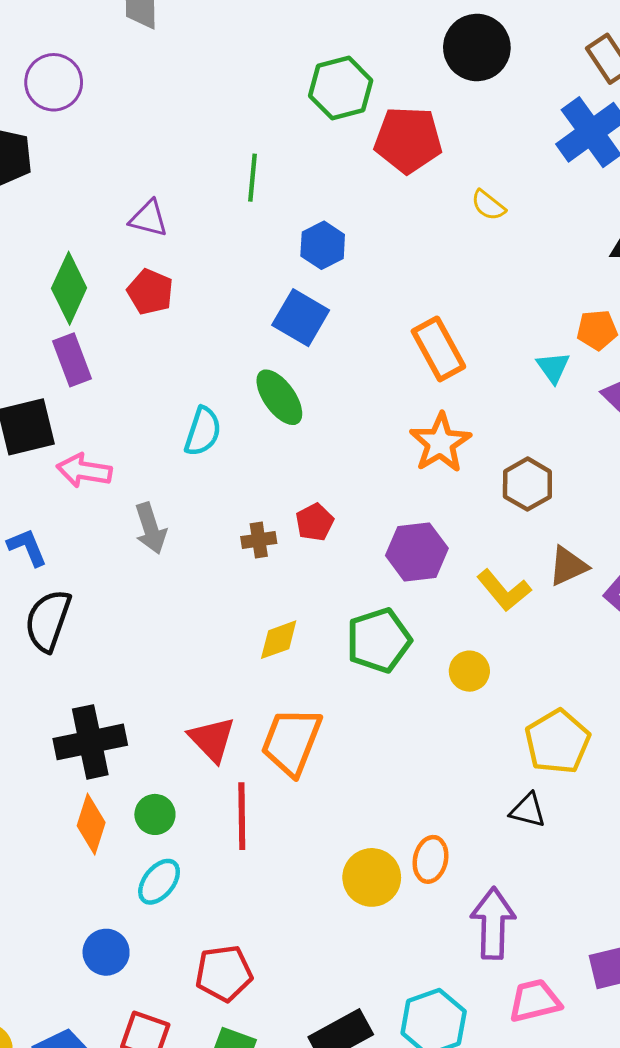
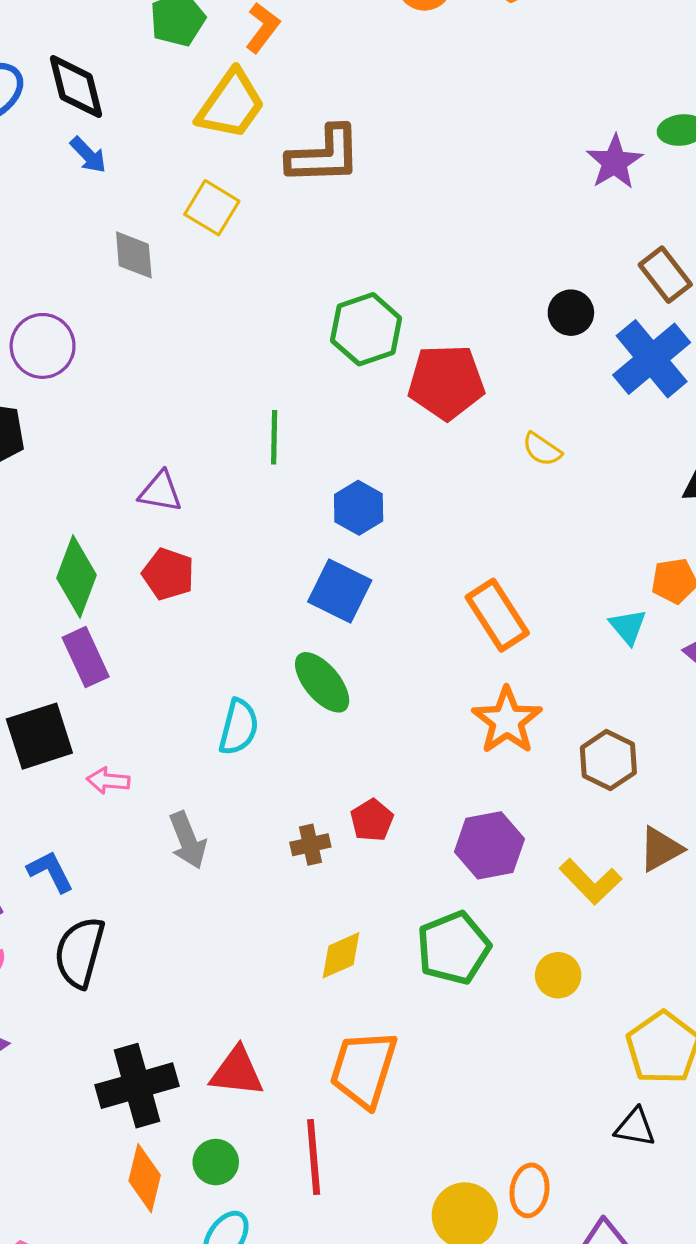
black circle: (477, 47) -> (571, 313), moved, size x0.6
pink arrow: (84, 471) -> (108, 781), size x0.7
red triangle: (212, 739) -> (237, 1072), moved, turned -36

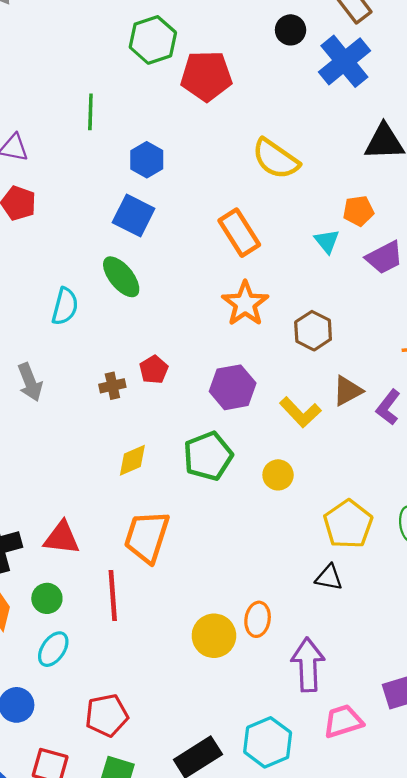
yellow semicircle: (542, 449) -> (276, 159), moved, size x1.8

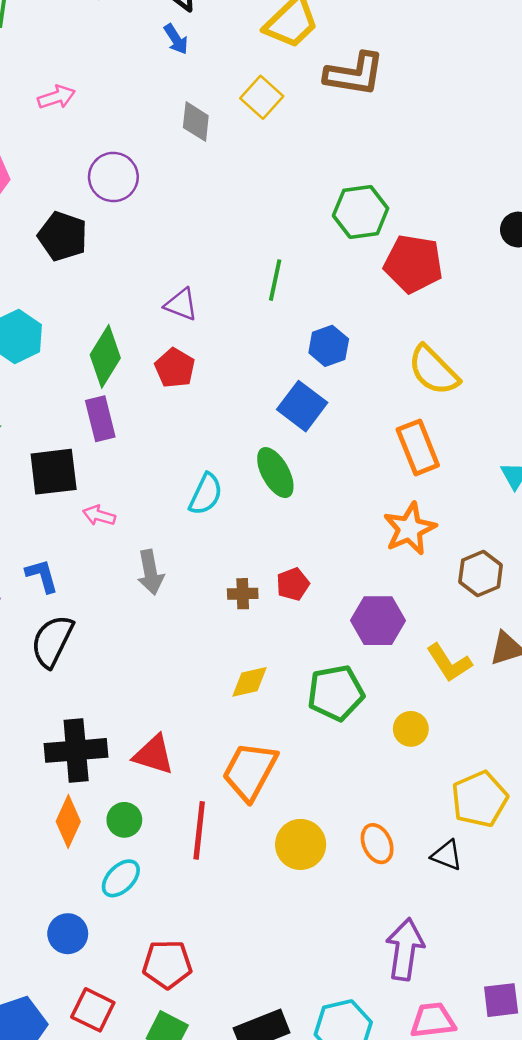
yellow semicircle: (276, 159) -> (434, 370), moved
orange ellipse: (258, 619) -> (377, 844), moved, turned -44
yellow circle: (214, 636) -> (301, 844), moved

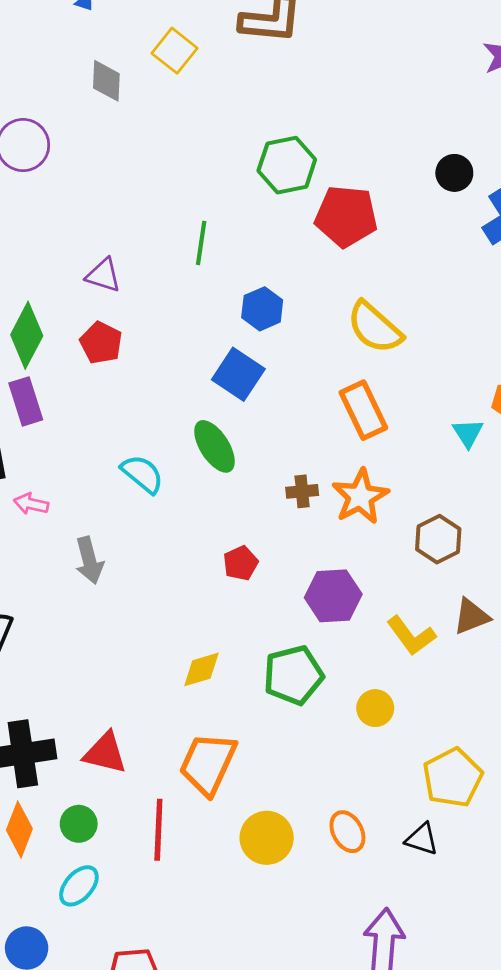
cyan semicircle: (206, 494) -> (142, 474), turned -72
brown cross: (243, 594) -> (302, 491), moved

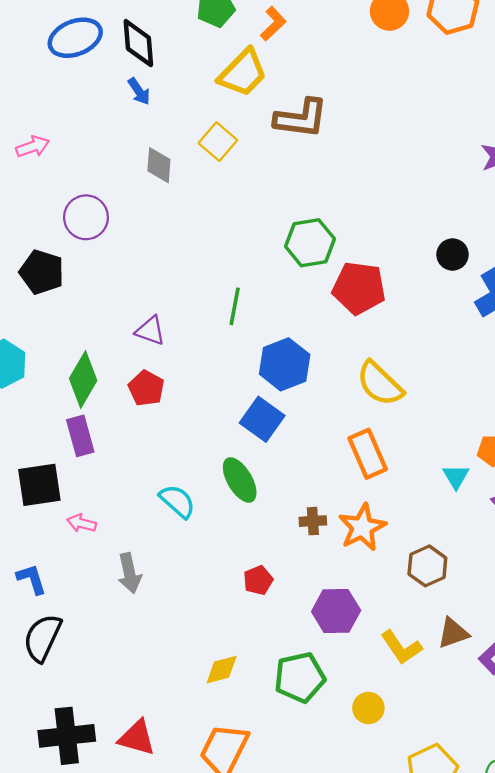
blue hexagon: (262, 309) -> (285, 364), size x1.4

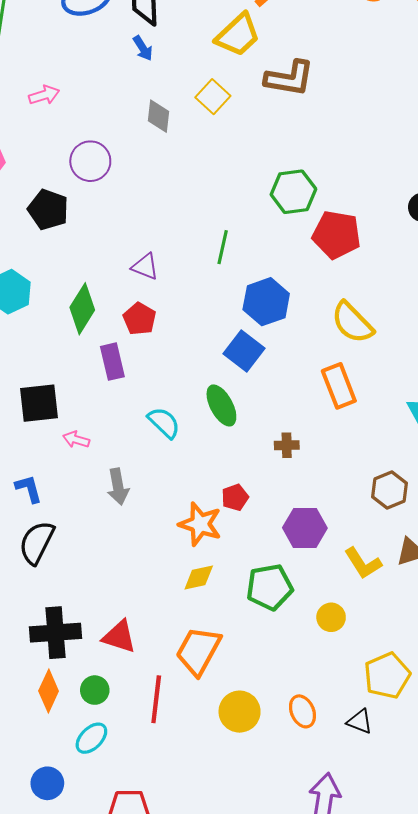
purple rectangle: (80, 436) -> (112, 362), moved
orange star: (362, 527) -> (200, 524), moved, turned -30

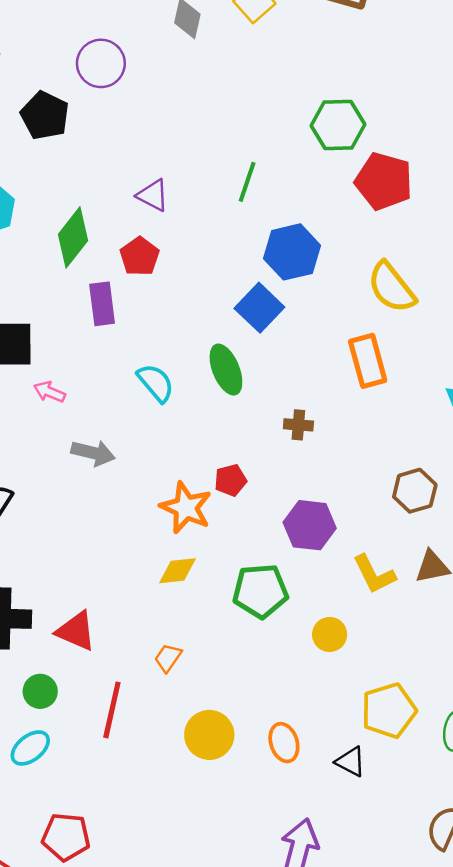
gray arrow: (118, 487) -> (93, 453), turned -72
orange trapezoid: (198, 651) -> (168, 658), size x0.5

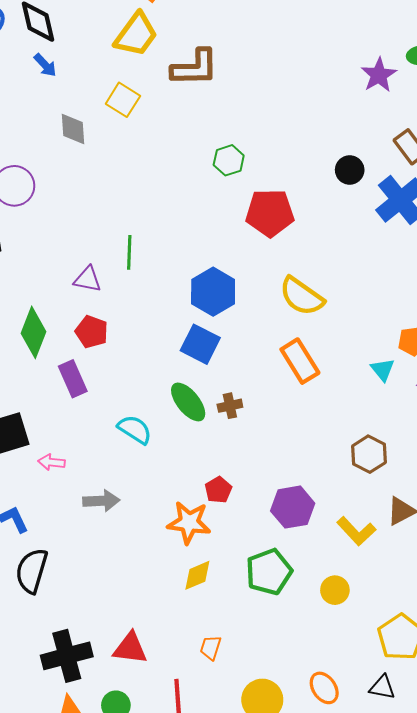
green hexagon: (338, 125) -> (229, 160), moved, size x0.7
green line: (247, 182) -> (129, 252), moved
brown cross: (298, 425) -> (230, 406), moved

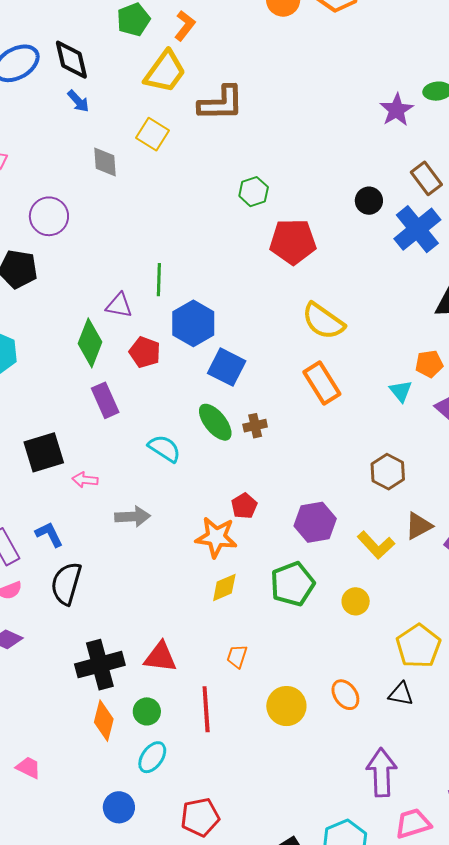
blue hexagon: (213, 292) -> (193, 323), moved
green diamond: (33, 332) -> (90, 343), moved
red pentagon: (92, 332) -> (145, 352), moved

